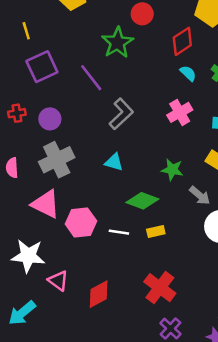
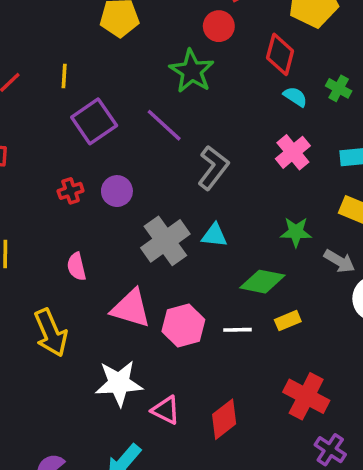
yellow line: (26, 31) -> (64, 76), turned 30
red diamond: (182, 41) -> (280, 54), turned -32
gray cross: (57, 160) -> (165, 241), moved

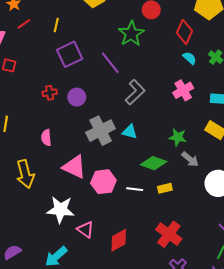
gray arrow: (339, 261) -> (190, 159), moved

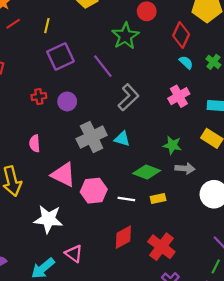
gray arrow: (190, 159) -> (185, 168), turned -36
pink triangle: (85, 230) -> (74, 254), moved
red diamond: (119, 240) -> (123, 237), moved

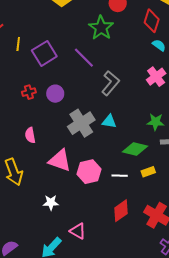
yellow line: (47, 26) -> (18, 44), moved
white star: (48, 219) -> (51, 203), size x0.6

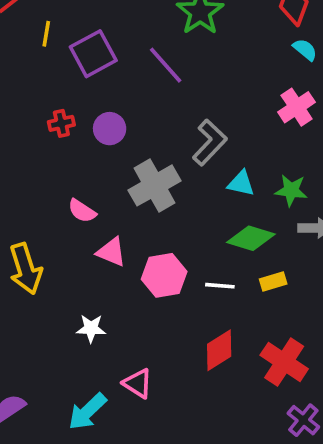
gray L-shape: (110, 83) -> (210, 142), moved
cyan triangle: (109, 121) -> (241, 183), moved
pink semicircle: (30, 135) -> (82, 211), moved, turned -49
pink triangle: (60, 160) -> (111, 252), size x0.7

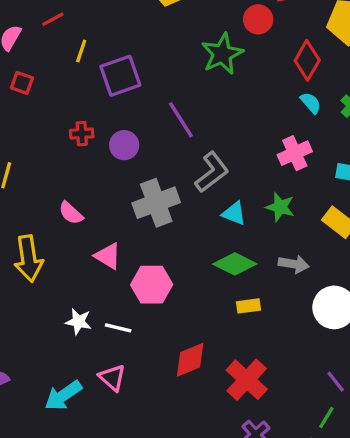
purple line: (166, 65) -> (181, 120), moved
green star: (291, 190) -> (280, 207), moved
pink semicircle: (82, 211) -> (71, 213), moved
white line: (220, 286) -> (118, 328), moved

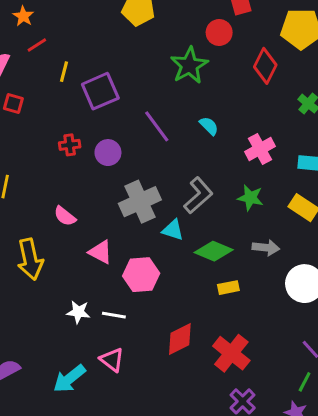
cyan semicircle: (311, 103) -> (209, 126), moved
gray L-shape: (212, 172) -> (198, 195), moved
cyan triangle: (234, 213) -> (173, 230), moved

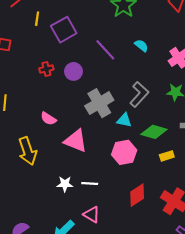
pink triangle: (100, 252) -> (76, 141), size x1.4
pink hexagon: (141, 275) -> (124, 152), moved

